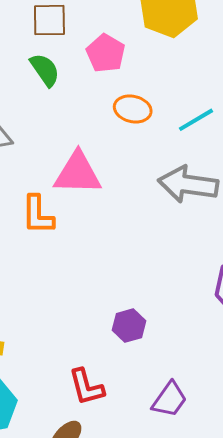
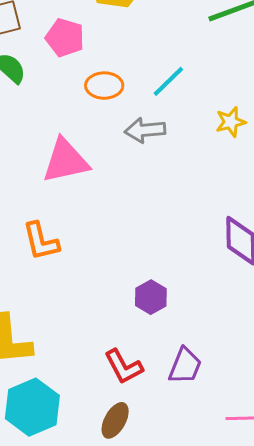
gray arrow: (188, 184) -> (145, 130), moved, size x0.7
orange L-shape: (38, 215) -> (41, 241), moved
purple trapezoid: (170, 400) -> (185, 366), moved

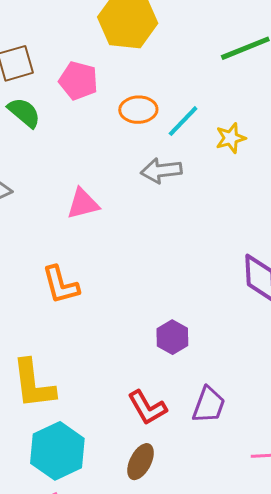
orange ellipse: (104, 86) -> (138, 110), moved
yellow star: (231, 122) -> (231, 138), moved
pink triangle: (66, 161) -> (83, 204), size x0.7

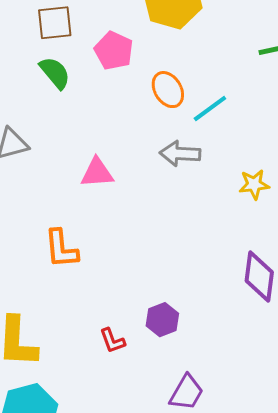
orange ellipse: (138, 110) -> (168, 90), turned 51
yellow star: (231, 138) -> (254, 184), moved
red L-shape: (147, 408) -> (112, 341), moved, size x0.7

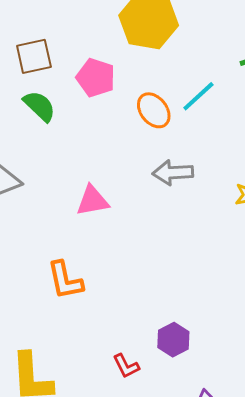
cyan line: (210, 109) -> (198, 96), moved

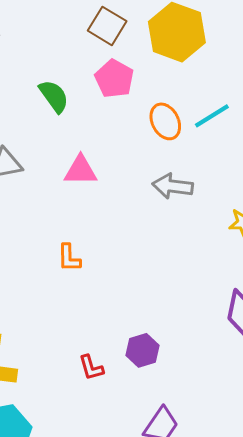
brown square: (34, 56) -> (107, 26), moved, turned 33
pink triangle: (92, 201) -> (81, 170), moved
orange L-shape: (65, 280) -> (69, 258), moved, size x0.7

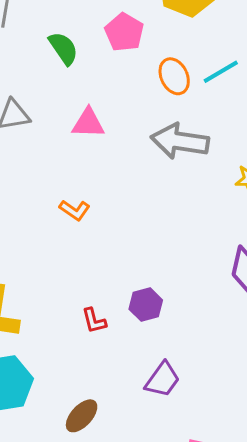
gray arrow: (173, 186) -> (180, 141), size x1.4
orange L-shape: (69, 258) -> (75, 210), turned -56

